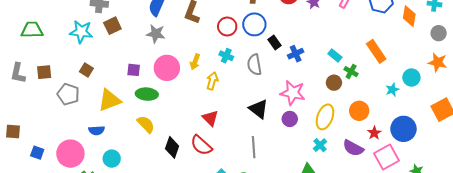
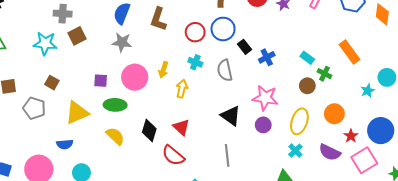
black diamond: (172, 147) -> (149, 131), moved

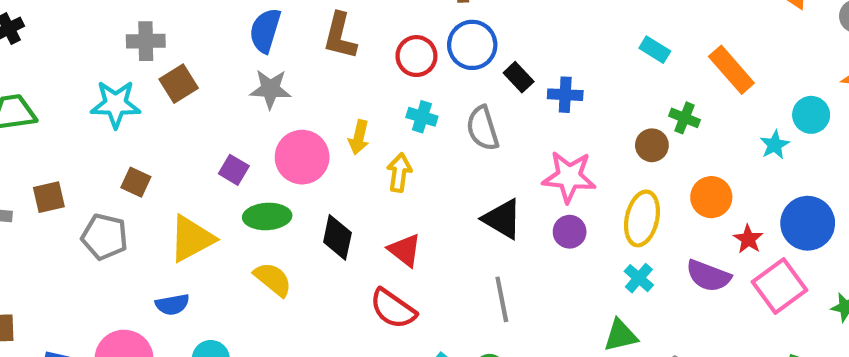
blue cross: (267, 57) -> (565, 95), turned 35
cyan rectangle: (307, 58) -> (655, 50), moved
purple square: (101, 81) -> (234, 170), turned 32
black diamond: (149, 131) -> (337, 237), moved

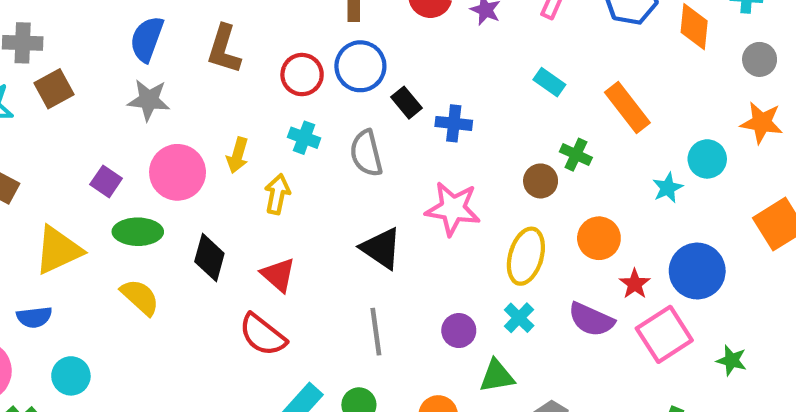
purple circle: (570, 232) -> (459, 331), moved

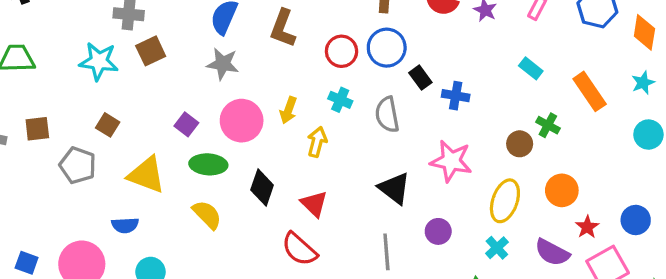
cyan star: (668, 188) -> (643, 83), moved
yellow triangle: (58, 250) -> (146, 175), turned 42
blue circle: (697, 271) -> (636, 220), size x0.7
purple circle: (459, 331) -> (438, 231), moved

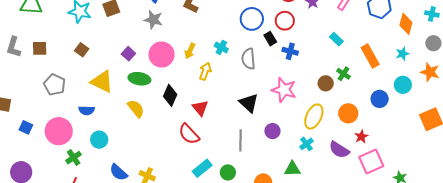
red circle: (342, 51) -> (285, 21), moved
gray pentagon: (78, 165) -> (55, 85), moved
blue circle: (636, 220) -> (380, 99), moved

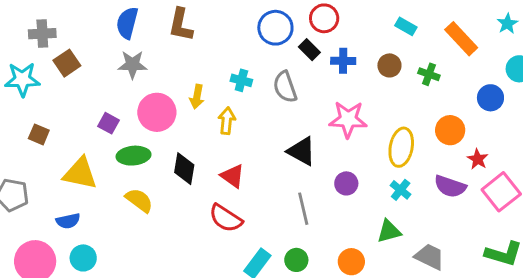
brown circle: (326, 83) -> (389, 65), moved
cyan circle: (99, 140) -> (83, 258), moved

